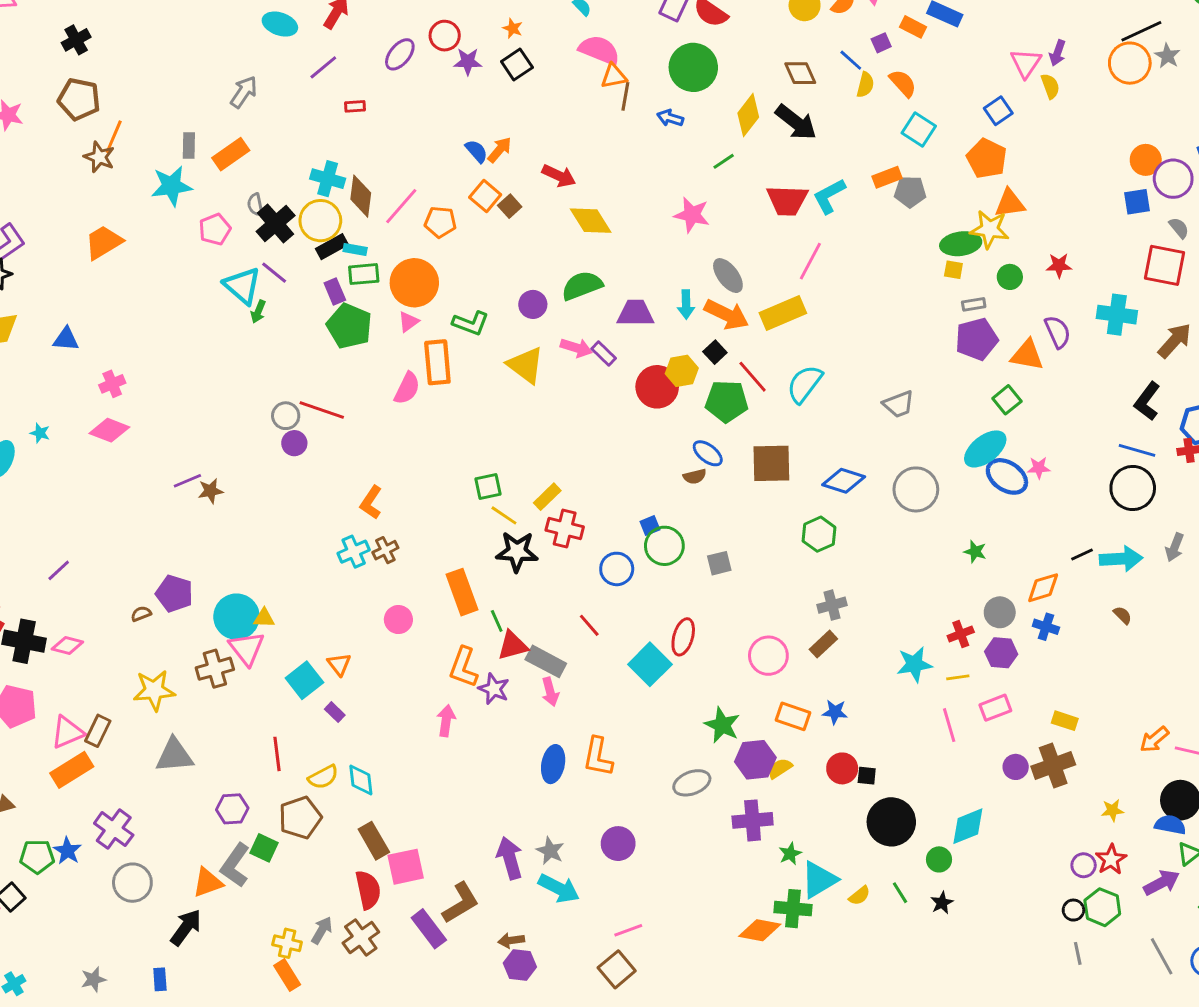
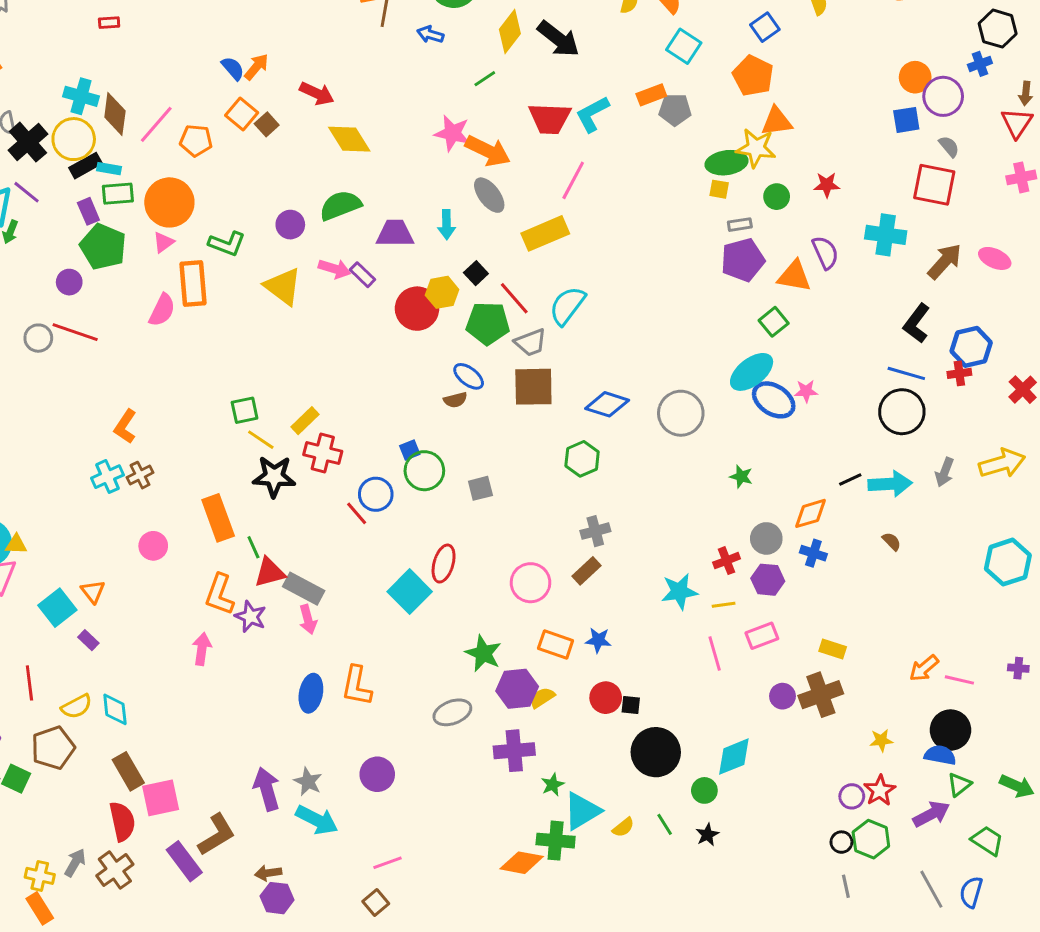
orange arrow: (727, 315) -> (488, 151), moved
gray trapezoid: (899, 404) -> (530, 342), moved
purple circle: (294, 443) -> (69, 282), moved
red line: (589, 625) -> (357, 513), moved
brown square: (617, 969) -> (376, 902), size x0.7

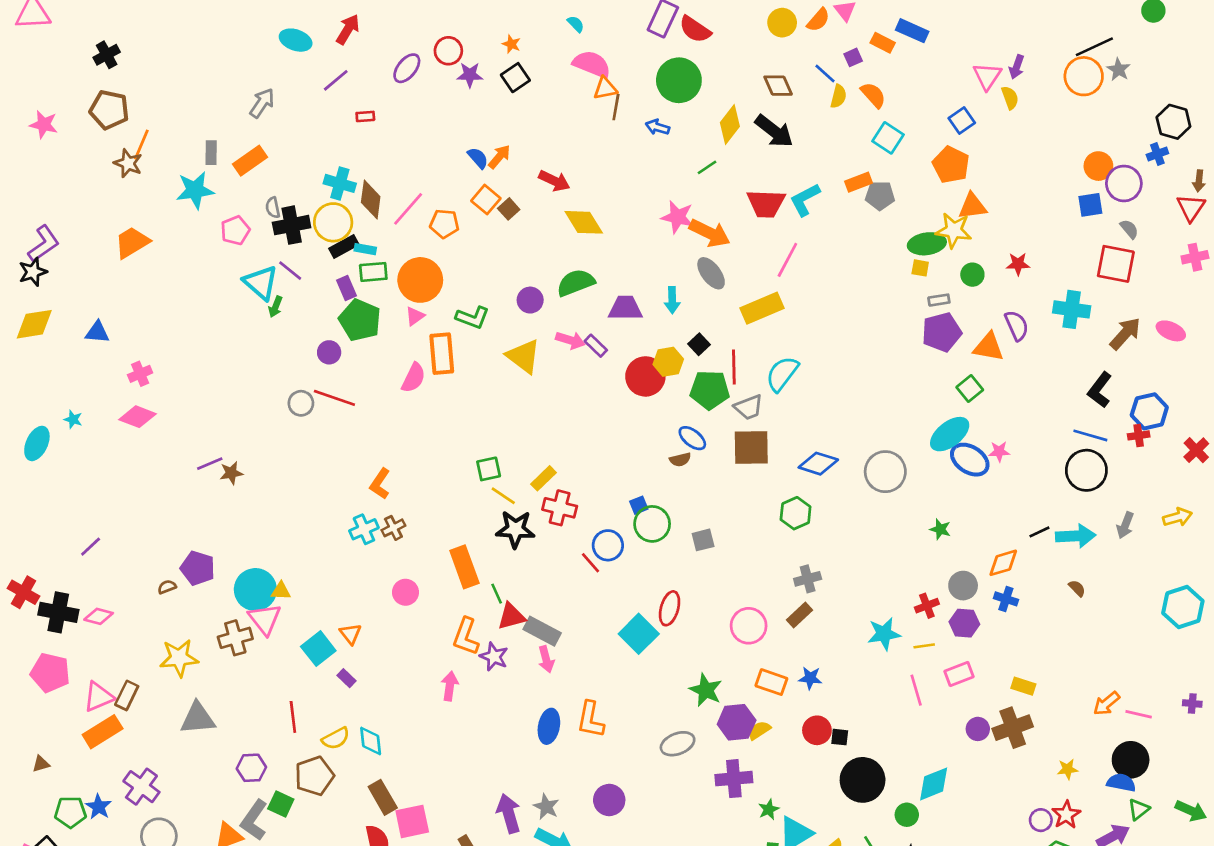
black cross: (28, 142) -> (292, 225), turned 30
red line: (514, 298) -> (734, 367), turned 40
yellow arrow: (1002, 463) -> (1177, 517), size x0.7

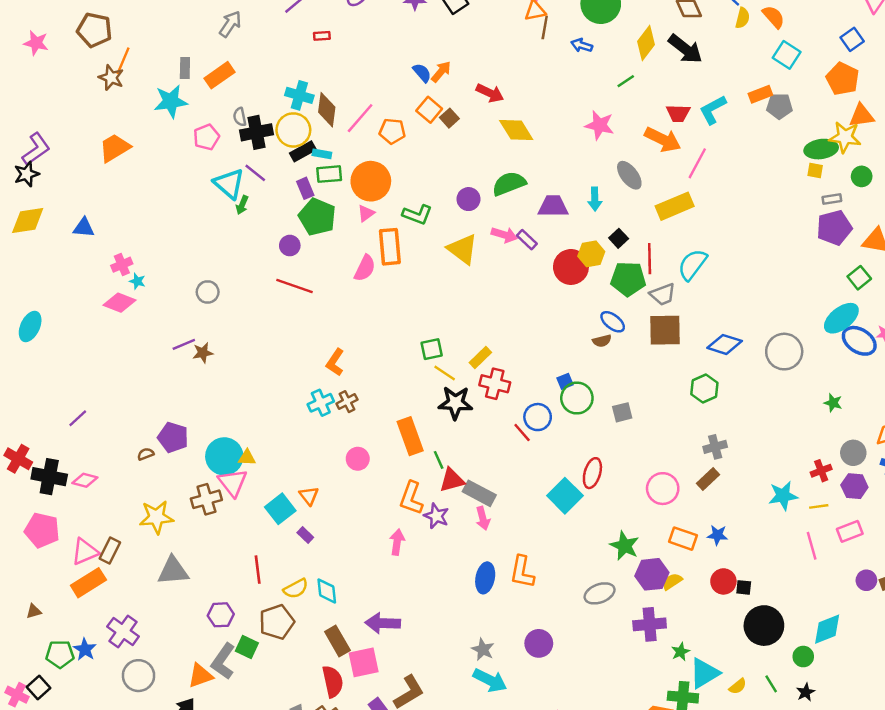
red trapezoid: (766, 204) -> (678, 113), size x0.7
orange arrow: (710, 233) -> (663, 139), moved
gray circle: (301, 403) -> (208, 292), moved
cyan star: (73, 419) -> (137, 281), moved
purple arrow: (509, 813) -> (383, 623), moved, turned -72

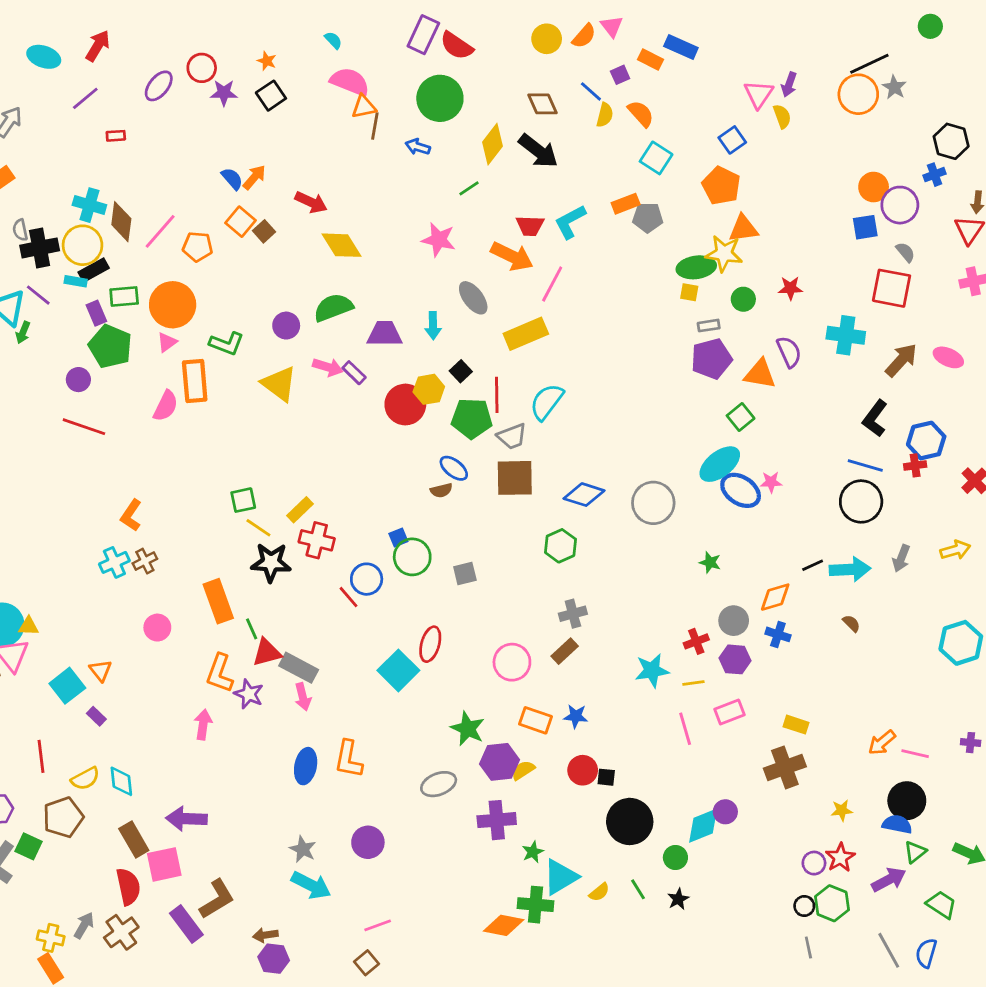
cyan rectangle: (322, 154) -> (76, 281), moved
purple circle: (866, 580) -> (725, 812), moved

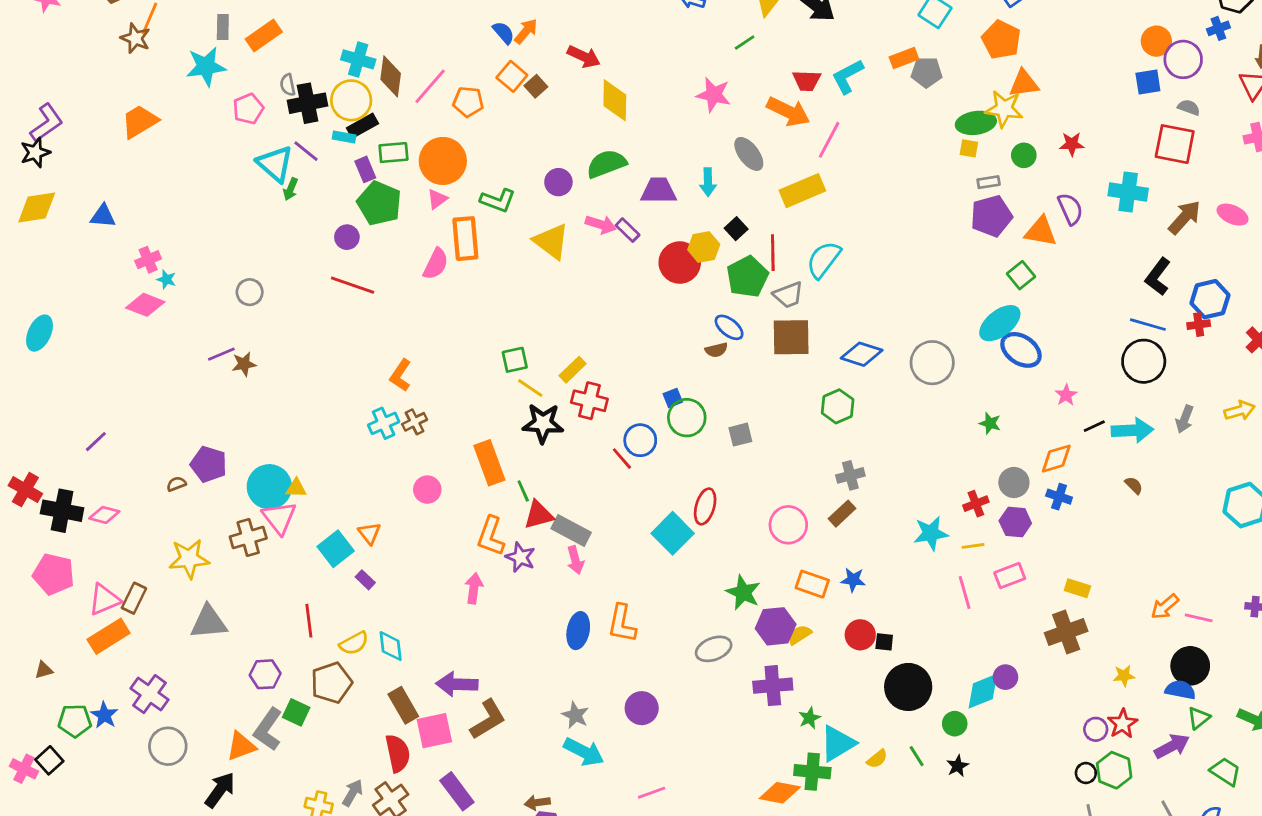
yellow diamond: (342, 245) -> (615, 100), turned 33
gray semicircle: (905, 252) -> (1189, 107), turned -30
green pentagon: (472, 418) -> (747, 277), turned -30
pink star: (771, 482) -> (1066, 395), moved, turned -30
brown L-shape: (217, 899) -> (488, 719), moved

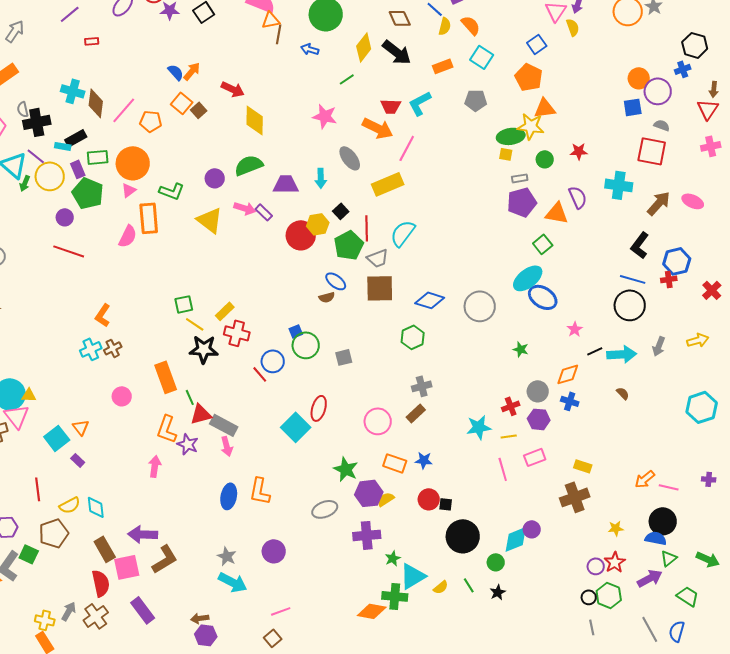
orange rectangle: (904, 58) -> (443, 66), moved
yellow circle: (351, 100) -> (50, 176), moved

